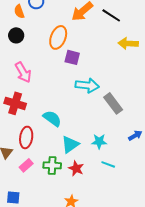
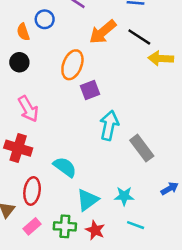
yellow arrow: (128, 43) -> (161, 58), moved
purple square: (72, 57) -> (90, 90), turned -35
cyan arrow: (87, 85) -> (109, 125), turned -85

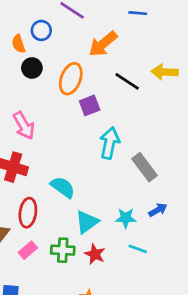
black line: (139, 37) -> (127, 81), moved
black circle: (19, 62) -> (32, 68), moved
blue arrow: (170, 188) -> (158, 210), moved

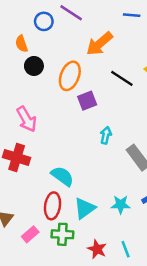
blue circle: (41, 30) -> (44, 21), moved
cyan arrow: (110, 143) -> (106, 135), size x0.6
red ellipse: (28, 213) -> (52, 206), moved
cyan line: (138, 249) -> (126, 249), moved, turned 49
red star: (95, 254) -> (97, 249), moved

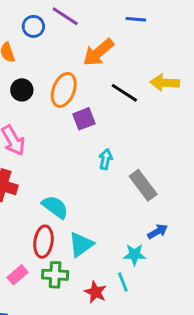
black circle: (34, 66) -> (22, 90), moved
cyan star: (121, 205) -> (134, 255), moved
cyan line: (126, 249) -> (123, 282), moved

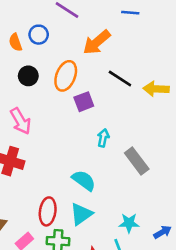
blue circle: (33, 26) -> (39, 35), moved
yellow arrow: (165, 83) -> (156, 89), moved
cyan semicircle: (55, 207) -> (84, 180), moved
blue arrow: (158, 231) -> (163, 232), moved

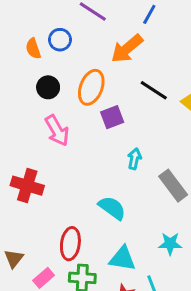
blue line: (130, 13) -> (149, 14), moved, turned -66
pink arrow: (21, 121) -> (57, 130), moved
cyan triangle: (81, 214) -> (123, 259), moved, turned 45
cyan star: (129, 223) -> (170, 244), moved

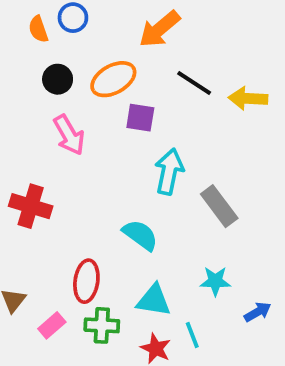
orange ellipse: (91, 87) -> (113, 79), turned 40
purple square: (112, 117) -> (140, 118), turned 30
cyan arrow: (134, 159) -> (169, 171), size x1.6

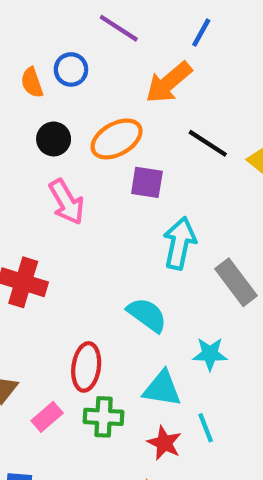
cyan star: (215, 281) -> (210, 354), moved

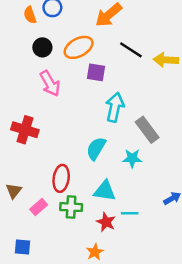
cyan semicircle: (147, 315) -> (96, 148), turned -95
cyan star: (210, 354) -> (132, 158), moved
cyan line: (206, 428) -> (130, 213), turned -70

